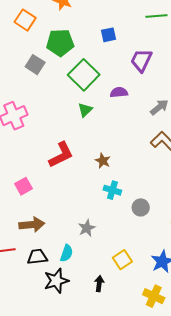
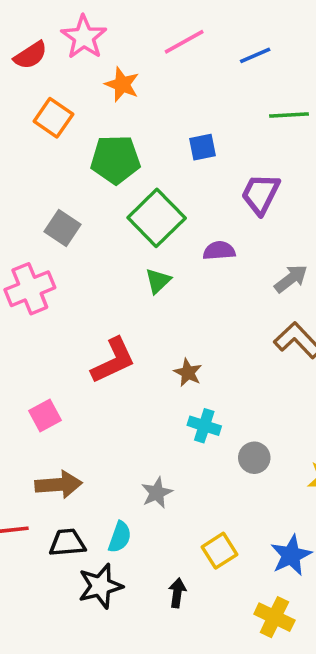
gray square: (35, 65) -> (63, 228), moved

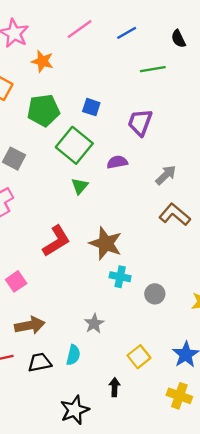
blue square: (202, 147) -> (91, 107), moved, turned 36
brown star: (188, 373) -> (106, 243), size x1.8
black star: (100, 586) -> (75, 410), moved

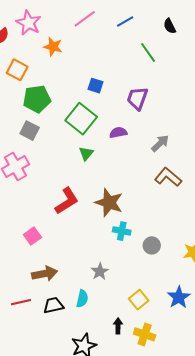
green line: (153, 69) -> (148, 52), turned 65
green pentagon: (43, 110) -> (37, 99), moved
yellow cross: (179, 396) -> (145, 334), moved

